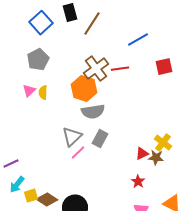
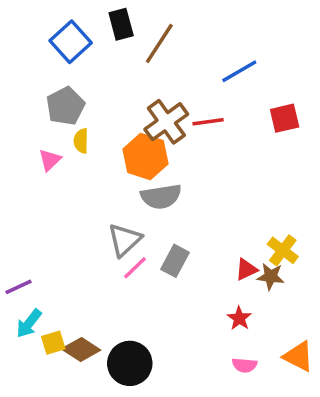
yellow semicircle: (43, 93) -> (81, 141), moved
gray rectangle: (100, 139) -> (175, 261), moved

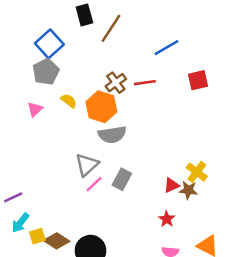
blue square: (71, 42) -> (49, 44), moved
brown cross: (166, 122) -> (116, 83), size x0.7
yellow semicircle: (81, 141) -> (69, 101), moved, turned 126

